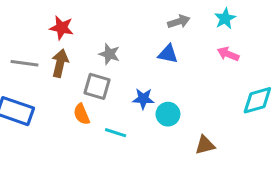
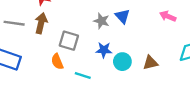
gray star: (109, 54) -> (101, 21), moved
blue triangle: (168, 54) -> (122, 16), turned 35
brown triangle: (205, 145) -> (150, 63), moved

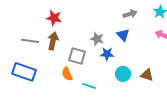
gray star: (101, 21) -> (97, 39), moved
blue star: (104, 50) -> (107, 54), moved
brown triangle: (150, 63) -> (147, 75), turned 32

